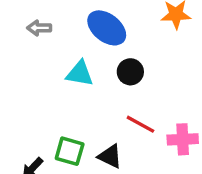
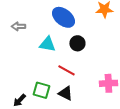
gray arrow: (39, 28) -> (18, 26), moved
red line: (140, 124) -> (66, 70), moved

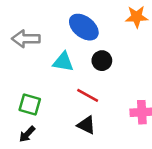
gray arrow: (18, 26) -> (26, 39), size x1.5
green square: (41, 90) -> (30, 104), moved

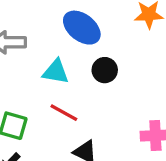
red line: (88, 95) -> (64, 113), moved

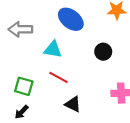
black circle: (105, 70) -> (103, 52), moved

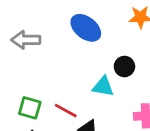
cyan triangle: (53, 49) -> (103, 87), moved
red line: (58, 77) -> (66, 111), moved

